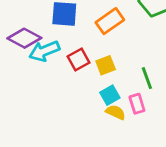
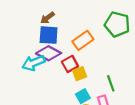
purple diamond: (24, 38) -> (49, 53), moved
red square: (79, 60) -> (70, 64), moved

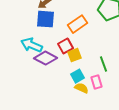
purple diamond: (49, 53) -> (46, 58), moved
cyan arrow: (33, 63) -> (32, 45), turned 45

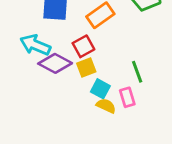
yellow square: (74, 55) -> (86, 68), moved
cyan square: (78, 76) -> (100, 89), turned -32

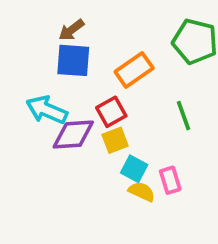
purple diamond: (55, 63) -> (73, 135), turned -32
green line: (137, 72) -> (183, 116), moved

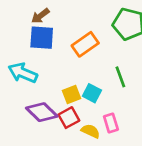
red square: (111, 112) -> (69, 118), moved
purple diamond: (73, 135) -> (42, 112), moved, turned 48
cyan square: (134, 169) -> (92, 93), moved

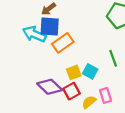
orange rectangle: (85, 44) -> (63, 43), moved
cyan arrow: (23, 73) -> (34, 34), moved
yellow semicircle: (91, 131) -> (89, 102), turned -64

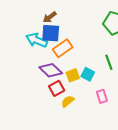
purple diamond: (50, 87) -> (51, 70), moved
red square: (72, 91) -> (57, 88), moved
yellow semicircle: (89, 102) -> (68, 101), moved

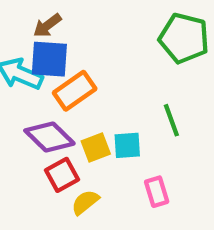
cyan square: (88, 74) -> (127, 145), turned -32

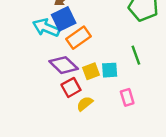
blue square: (49, 59) -> (64, 19), turned -30

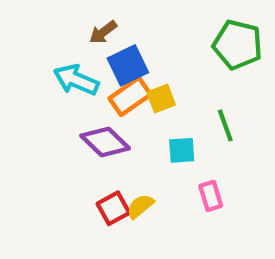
blue square: (64, 19) -> (128, 65), moved
yellow square: (91, 71) -> (161, 99), moved
red square: (71, 87) -> (113, 208), moved

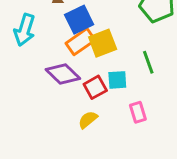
cyan arrow: (76, 80) -> (25, 30), moved, turned -96
yellow square: (161, 99) -> (103, 43), size x1.4
red square: (113, 208) -> (95, 87), moved

